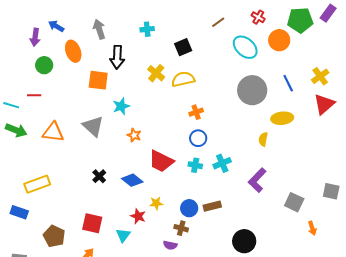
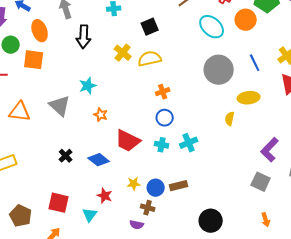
orange square: (98, 80) -> (34, 60), moved
purple L-shape: (257, 180) -> (270, 150), moved
yellow star: (156, 203) -> (134, 184), moved
orange arrow: (312, 228) -> (266, 220), moved

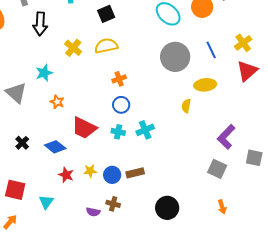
yellow cross: (123, 53) -> (73, 48), moved
red star: (105, 196) -> (66, 175), moved
brown cross: (148, 208) -> (113, 204), moved

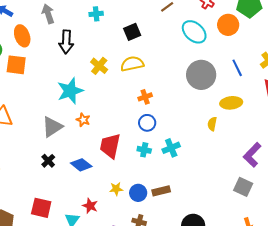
cyan star: (44, 73) -> (70, 91), size x1.5
gray triangle: (16, 93) -> (52, 127), moved, turned 45
red trapezoid: (84, 128) -> (110, 146), turned 76
red star: (66, 175) -> (90, 206), moved

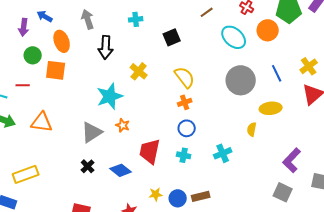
yellow semicircle: (132, 64) -> (185, 77), moved, turned 65
cyan cross: (171, 148) -> (223, 153), moved

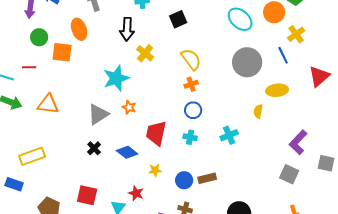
orange ellipse: (62, 41) -> (79, 29), moved
black arrow: (106, 47) -> (127, 29), moved
yellow cross: (309, 66) -> (296, 34), moved
yellow star: (156, 194) -> (155, 170), moved

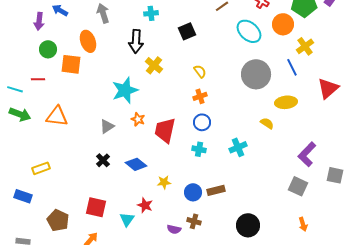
yellow semicircle: (191, 59) -> (200, 71), size x0.6
yellow semicircle: (258, 111) -> (267, 123), turned 112
gray triangle: (98, 114) -> (107, 126), size x0.7
red trapezoid: (156, 133) -> (165, 130), moved
yellow rectangle: (32, 156) -> (41, 168), size x0.7

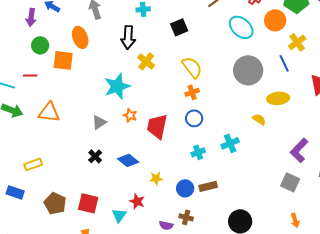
yellow semicircle: (200, 71) -> (192, 67), size x1.6
cyan cross: (199, 149) -> (198, 152), moved, turned -32
brown pentagon: (58, 220) -> (55, 203), moved

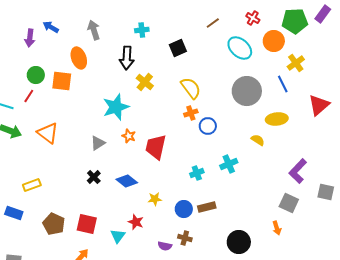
green circle: (40, 45) -> (36, 75), moved
red line: (30, 75) -> (29, 96), turned -56
orange triangle: (49, 112) -> (48, 133), turned 30
blue circle: (194, 118) -> (208, 126), moved
orange arrow: (295, 220) -> (277, 228), moved

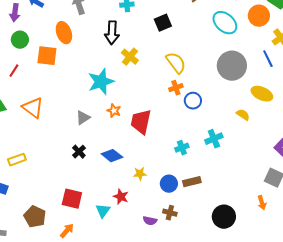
green circle: (36, 75) -> (20, 40), moved
yellow ellipse: (277, 119) -> (262, 94), turned 30
brown pentagon: (54, 224) -> (35, 217), moved

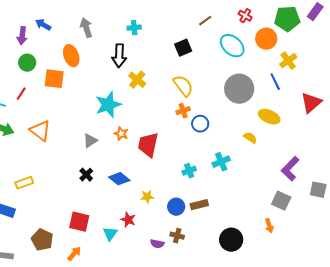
black square: (163, 23) -> (183, 48), moved

